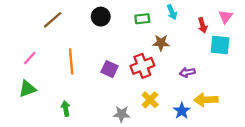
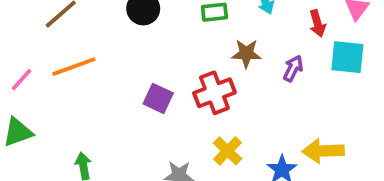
orange line: (71, 61) -> (74, 67), moved, turned 75
purple arrow: (187, 72) -> (293, 68), moved, turned 128

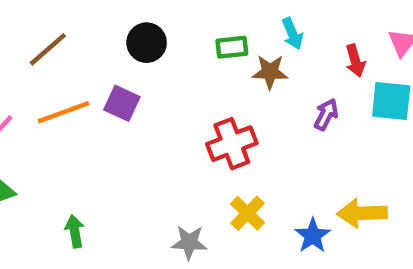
brown star: (246, 53) -> (270, 72), moved
purple square: (158, 98) -> (122, 103), moved

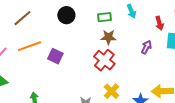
brown star: (270, 72) -> (108, 37), moved
purple square: (122, 103) -> (55, 56), moved
red cross: (232, 144) -> (104, 60), turned -30

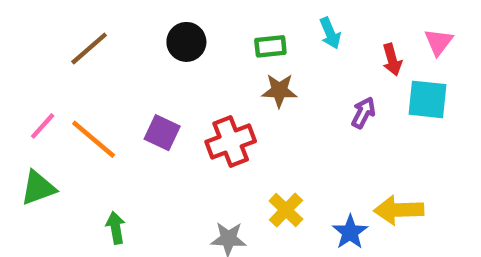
orange line: (29, 46) -> (94, 139), moved, turned 60
red cross: (104, 60) -> (231, 141), moved, turned 30

